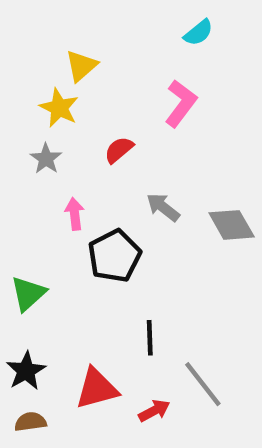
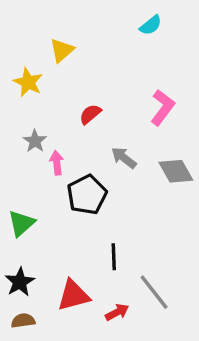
pink L-shape: (181, 103) -> (162, 107), moved
yellow star: (59, 108) -> (28, 82), moved
gray star: (46, 159) -> (35, 141), moved

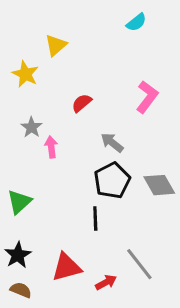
gray diamond: (176, 171) -> (159, 185), moved
black pentagon: (87, 195) -> (112, 181), moved
black line: (114, 257) -> (95, 219), moved
brown semicircle: (23, 321) -> (21, 290), turned 30

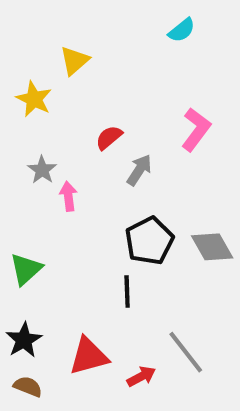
gray arrow: (112, 142) -> (139, 170), moved, turned 85

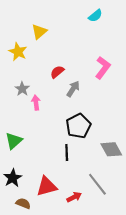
gray diamond: (212, 247) -> (111, 149), moved
brown semicircle: (28, 387) -> (23, 203), moved

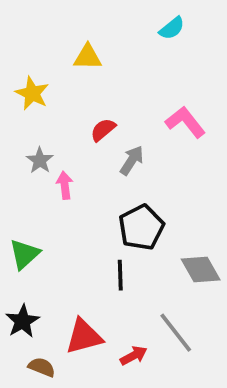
yellow triangle: (39, 32) -> (88, 57), moved, turned 42
pink L-shape: (103, 68) -> (185, 122), turned -75

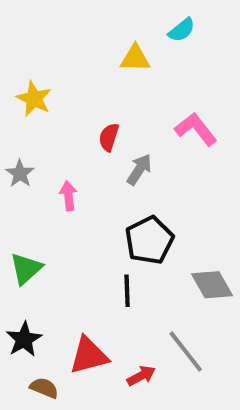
yellow triangle: (88, 57) -> (135, 58), moved
red semicircle: (103, 130) -> (109, 137), turned -32
gray star: (40, 160) -> (20, 174), moved

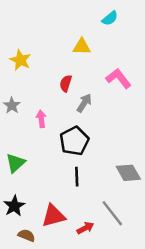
yellow triangle: (135, 58) -> (82, 47), moved
black pentagon: (149, 240) -> (74, 141), moved

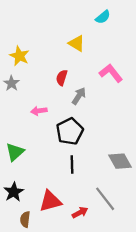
yellow triangle: (82, 47) -> (77, 43), turned 30
gray star: (12, 105) -> (11, 83), moved
pink arrow: (41, 119) -> (39, 111), turned -91
brown semicircle: (27, 235) -> (25, 219), turned -105

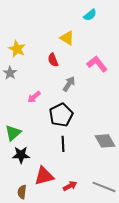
red semicircle: (62, 78) -> (53, 60), moved, turned -40
pink arrow: (39, 111) -> (34, 97), turned -32
black star: (14, 192) -> (21, 155), moved, turned 30
gray line: (105, 199) -> (104, 187), moved, turned -30

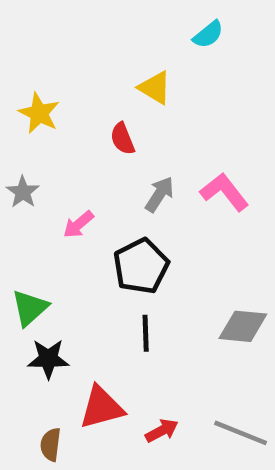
pink L-shape: (97, 64) -> (224, 192), moved
gray star: (10, 73) -> (23, 192), moved
gray diamond: (105, 141) -> (243, 326), turned -55

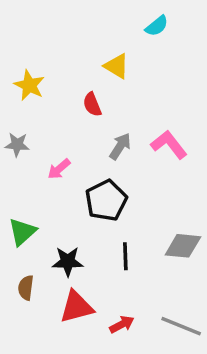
gray star: (23, 192) -> (17, 145), turned -30
black line: (146, 333) -> (125, 256), moved
black star: (48, 359) -> (68, 262), moved
brown semicircle: (51, 445) -> (26, 288), moved

